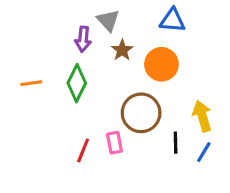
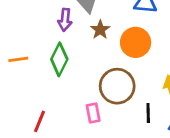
red line: (83, 150) -> (40, 121), moved

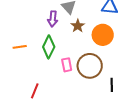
pink rectangle: (93, 113) -> (67, 65), moved

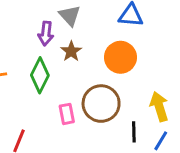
brown star: (78, 26) -> (71, 51), moved
pink rectangle: (67, 65) -> (67, 114), moved

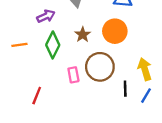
purple arrow: (46, 33) -> (46, 16), moved, turned -120
brown star: (71, 51) -> (83, 35), moved

